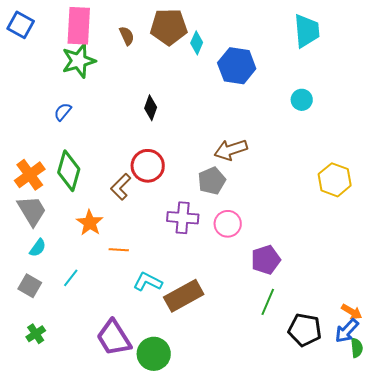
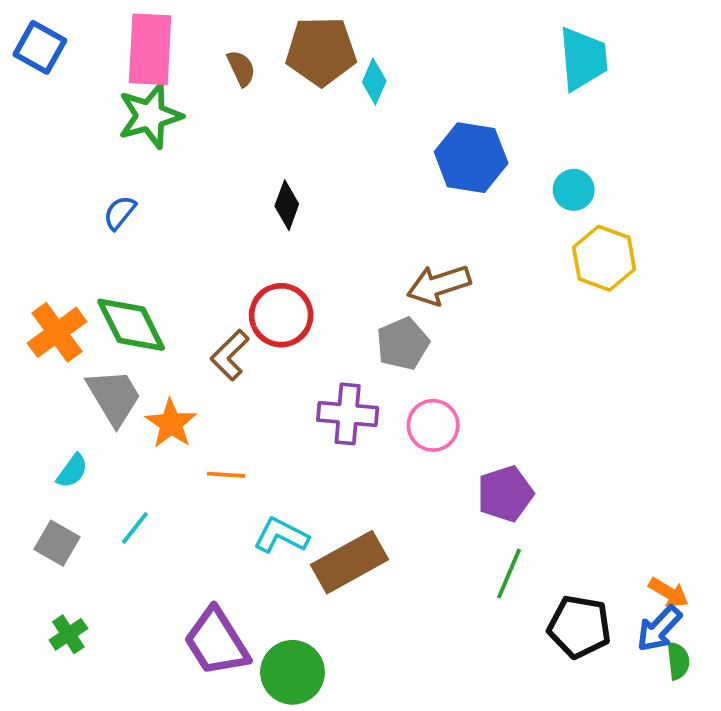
blue hexagon: (237, 66) -> (471, 158), moved
green diamond: (69, 171) -> (131, 325), turned -42
yellow hexagon: (335, 180) -> (604, 258), moved
gray trapezoid: (32, 211) -> (114, 397), moved

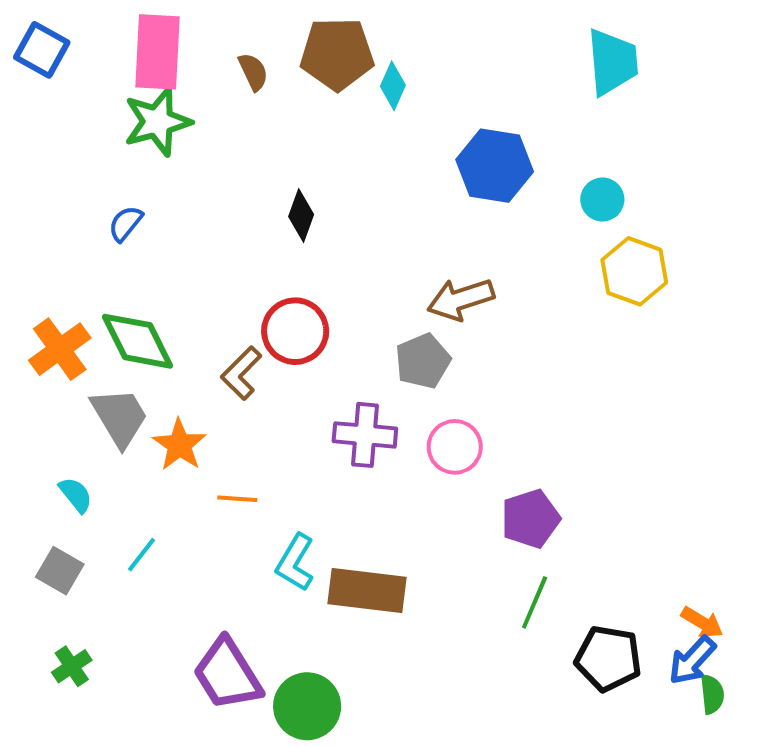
cyan semicircle: (72, 471) -> (76, 495), turned -75
cyan L-shape: (281, 536) -> (295, 563), turned -86
brown rectangle: (350, 562) -> (367, 591), turned 36

